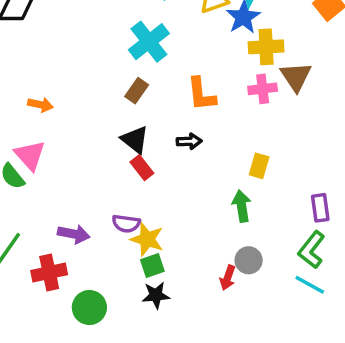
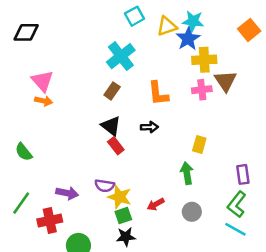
pink triangle: (30, 155) -> (42, 81), moved
red arrow: (228, 278) -> (156, 204), moved, turned 42

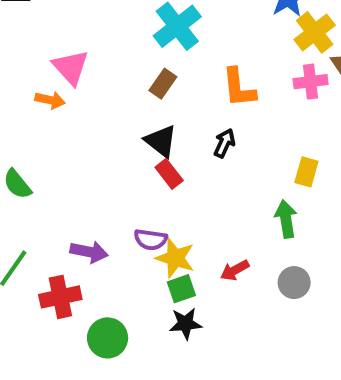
yellow cross: (204, 60) -> (315, 32), turned -35
pink triangle: (42, 81) -> (71, 67), moved
black arrow: (149, 127) -> (224, 143), turned -63

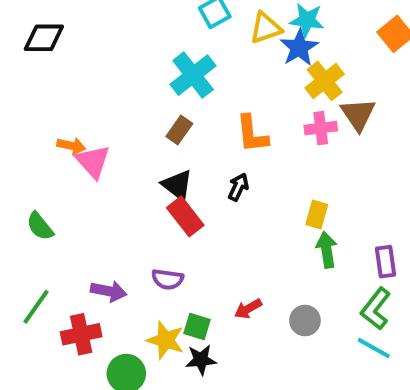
pink triangle: (71, 67) -> (93, 161), moved
red rectangle: (169, 174) -> (185, 216), size x1.4
green arrow: (286, 219) -> (327, 250), moved
yellow star: (175, 258) -> (166, 340), moved
green square: (181, 289) -> (197, 326), turned 36

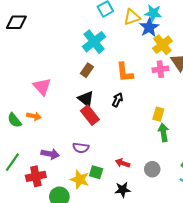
orange arrow: (71, 146) -> (34, 116), moved
red arrow: (248, 309) -> (123, 163), turned 48
black star: (201, 360) -> (123, 190), moved

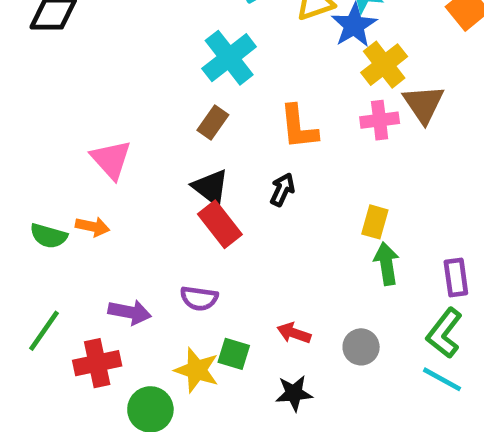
green semicircle: (14, 120) -> (49, 236), turned -35

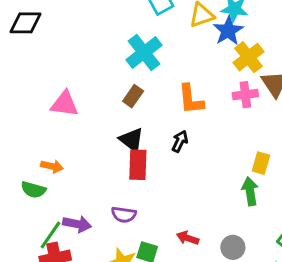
pink triangle: (111, 159) -> (65, 104), moved, turned -40
yellow rectangle: (375, 222) -> (261, 163), moved
red rectangle: (220, 224) -> (138, 165), turned 40
green semicircle: (49, 236) -> (33, 190), moved
green line: (44, 331) -> (50, 235), moved

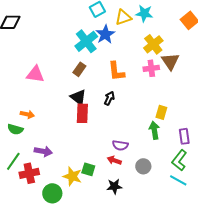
blue star: (228, 31) -> (105, 34), moved
purple semicircle: (124, 215) -> (120, 145), moved
green line: (50, 235) -> (13, 161), moved

